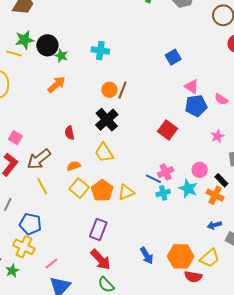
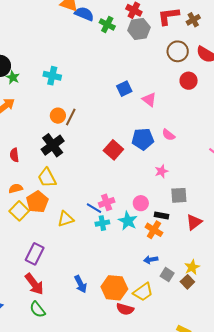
pink triangle: (192, 87) -> (149, 99), moved
red square: (168, 130) -> (113, 150), moved
black rectangle: (221, 180) -> (162, 216), turned -40
orange pentagon: (102, 191) -> (37, 202), moved

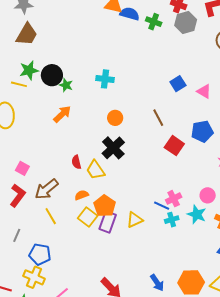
brown line: (71, 117) -> (158, 118), moved, turned -48
yellow trapezoid: (47, 178) -> (95, 170), moved
purple rectangle: (35, 254) -> (108, 222), moved

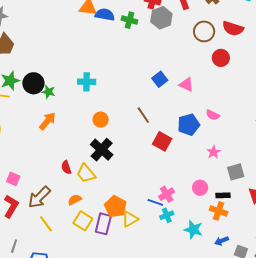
orange pentagon: (105, 206) -> (116, 206), moved
cyan star: (197, 214) -> (193, 230), moved

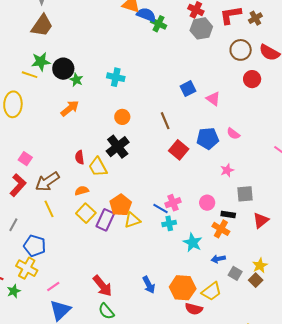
green cross: (129, 20) -> (159, 24), moved

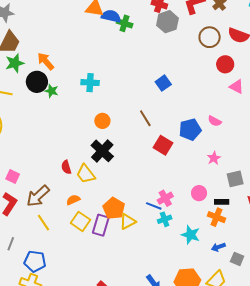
green star: (41, 62) -> (15, 63), moved
pink triangle: (213, 99) -> (237, 87), moved
orange arrow: (70, 108) -> (46, 61), moved, turned -84

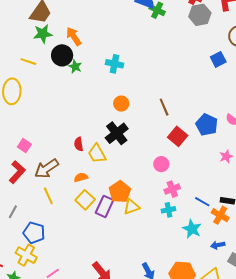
blue square: (163, 83) -> (218, 59), moved
blue pentagon: (190, 130) -> (207, 125), turned 30
pink circle: (199, 193) -> (161, 164), moved
blue line: (154, 206) -> (202, 202), moved

